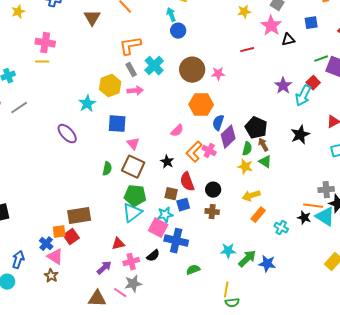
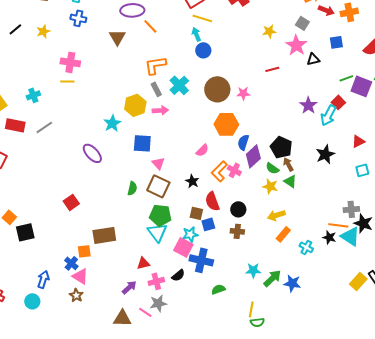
green semicircle: (247, 149) -> (272, 168), turned 112
cyan triangle: (132, 213) -> (157, 232), turned -30
red square: (71, 237) -> (71, 202), moved

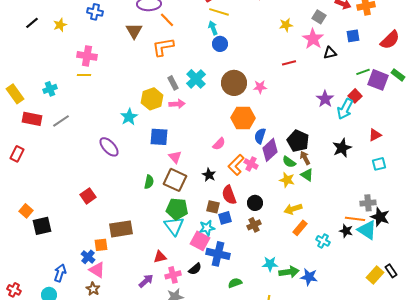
orange L-shape: (155, 65) -> (163, 47), moved
brown cross: (237, 231) -> (254, 225), turned -32
green arrow: (272, 278) -> (289, 272), turned 36

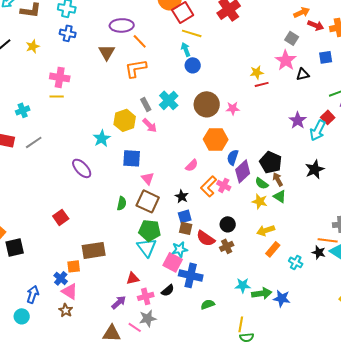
yellow star: (286, 25) -> (257, 72), moved
pink arrow: (177, 104) -> (150, 125), turned 49
red semicircle: (229, 195) -> (206, 238), moved, turned -36
blue square: (225, 218) -> (185, 216), moved

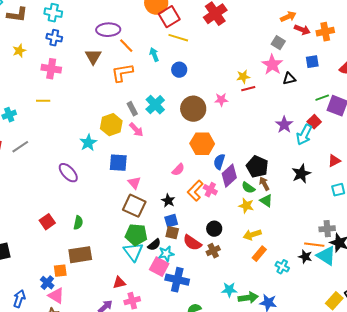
cyan arrow: (186, 49) -> (154, 55), moved
pink cross: (60, 77) -> (51, 69), moved
pink star: (233, 108) -> (221, 100), moved
green semicircle: (122, 203) -> (78, 223), moved
black semicircle: (168, 290) -> (154, 245), moved

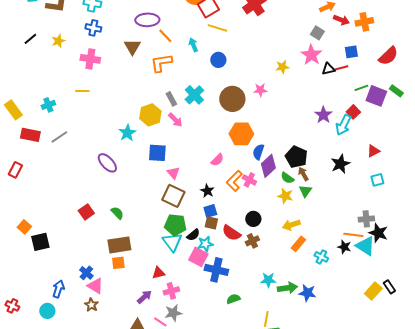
red line: (248, 89) -> (341, 68), moved
green triangle: (266, 201) -> (305, 191), turned 32
green semicircle: (78, 223) -> (117, 213), turned -56
orange square: (60, 271) -> (118, 263), moved

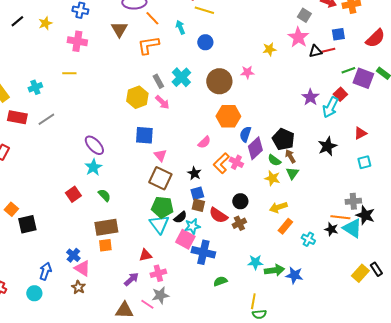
cyan star: (127, 133) -> (93, 167), moved

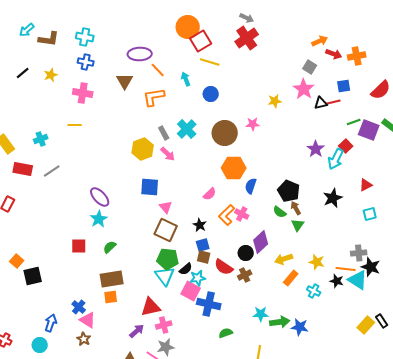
purple diamond: (255, 148) -> (261, 242), moved
yellow star: (272, 178) -> (317, 262), moved
red square: (73, 194) -> (79, 246), turned 35
green semicircle: (104, 195) -> (110, 247), turned -88
red triangle: (145, 255) -> (151, 307), size x1.5

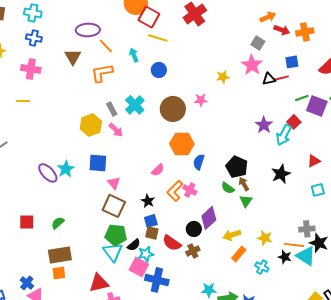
red square: (201, 41) -> (149, 17), turned -30
cyan star: (99, 219) -> (66, 169), moved

